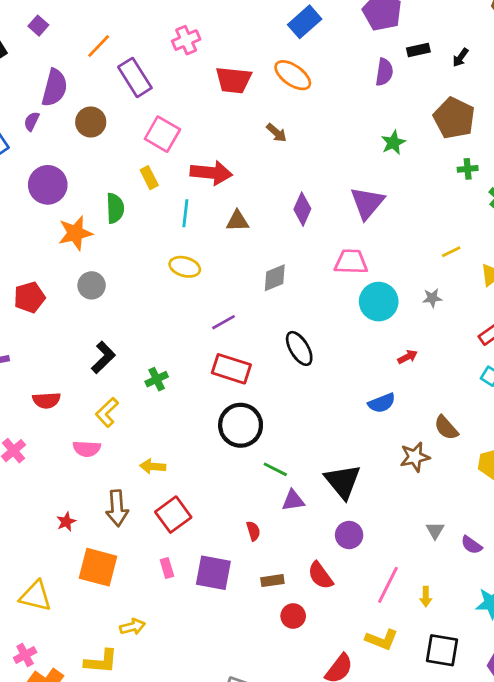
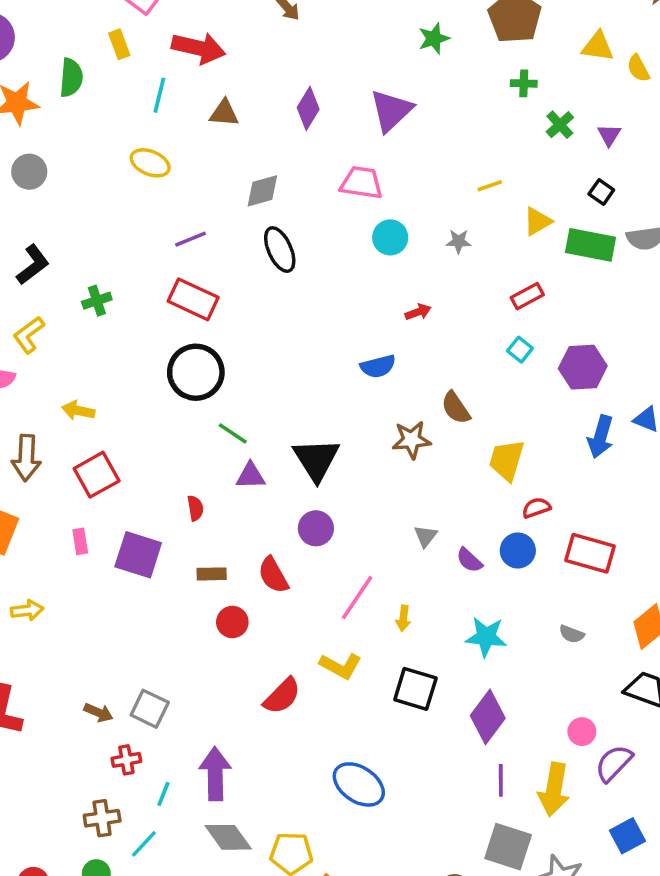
cyan circle: (379, 302) -> (390, 237), size x0.7
black ellipse: (299, 348) -> (280, 250), moved

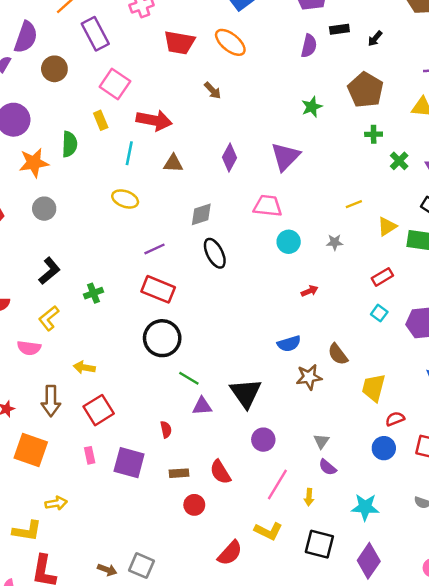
blue semicircle: (378, 366) -> (289, 344), moved
purple circle: (316, 528) -> (263, 440), moved
purple semicircle: (469, 560) -> (328, 467), moved

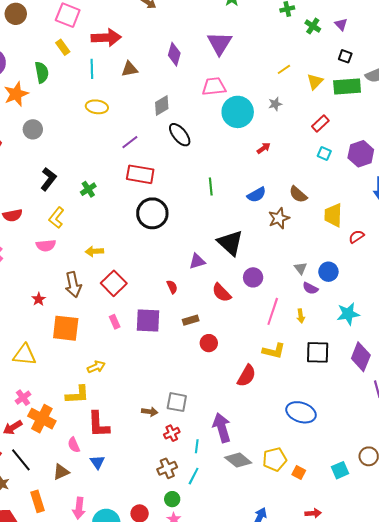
cyan circle: (289, 242) -> (238, 112), size x1.6
green line: (189, 378) -> (211, 186), moved, turned 66
blue circle: (384, 448) -> (328, 272), moved
red semicircle: (220, 472) -> (222, 293), moved

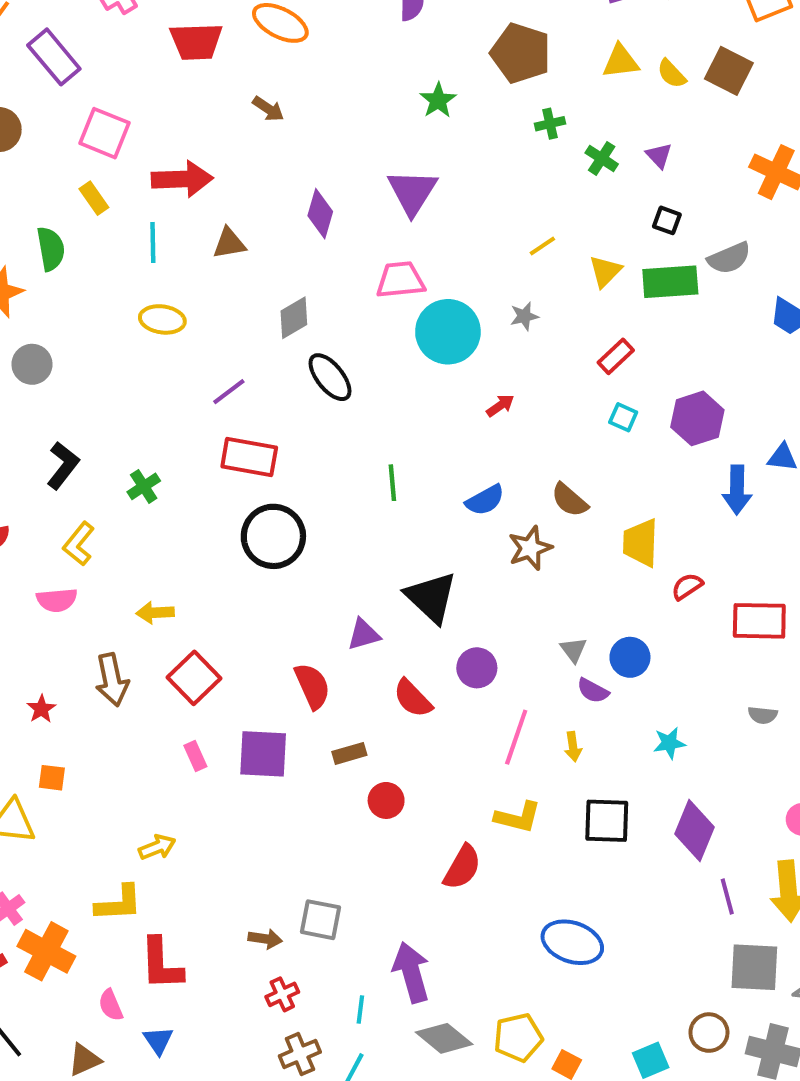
red semicircle: (172, 287) -> (312, 686), size x1.6
cyan star: (348, 314) -> (669, 743), size x0.7
orange square: (66, 328) -> (52, 778), moved, size x0.5
red cross: (172, 433) -> (282, 994), moved

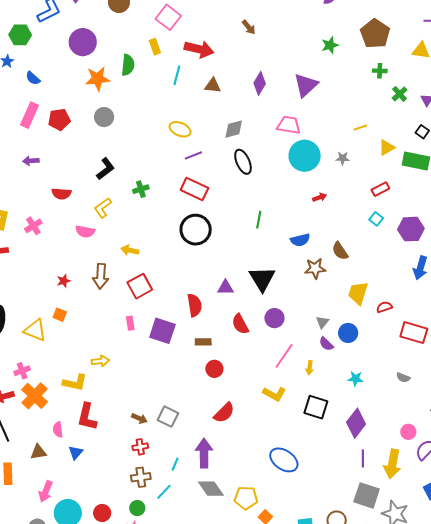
yellow ellipse: (162, 319) -> (180, 129), moved
yellow trapezoid: (641, 543) -> (358, 293), moved
red semicircle: (462, 867) -> (224, 413), moved

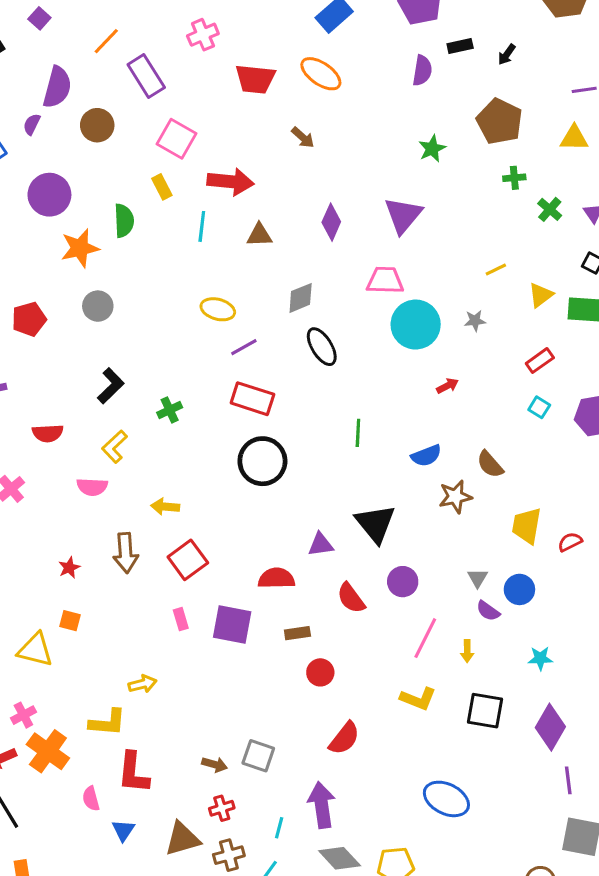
red semicircle: (194, 305) -> (276, 578), turned -75
brown triangle: (38, 452) -> (182, 839), moved, size x1.4

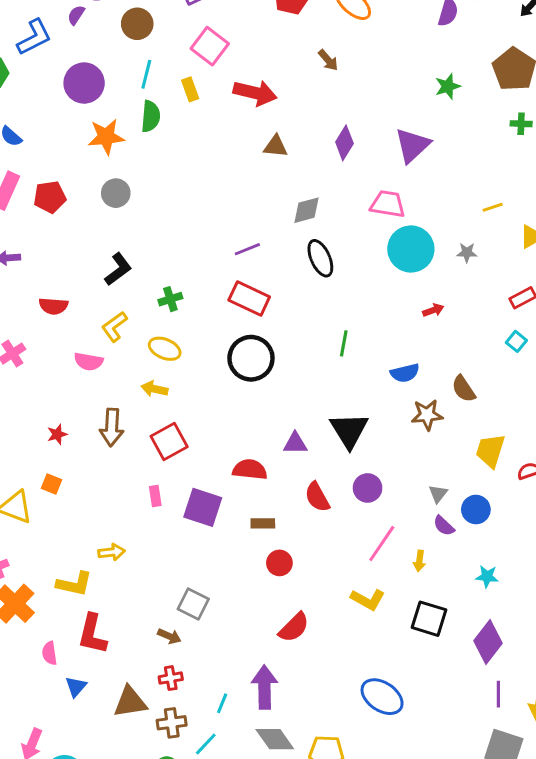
cyan line: (202, 226) -> (146, 74), moved
yellow ellipse: (218, 309) -> (165, 349), moved
gray square: (258, 756) -> (193, 604), moved

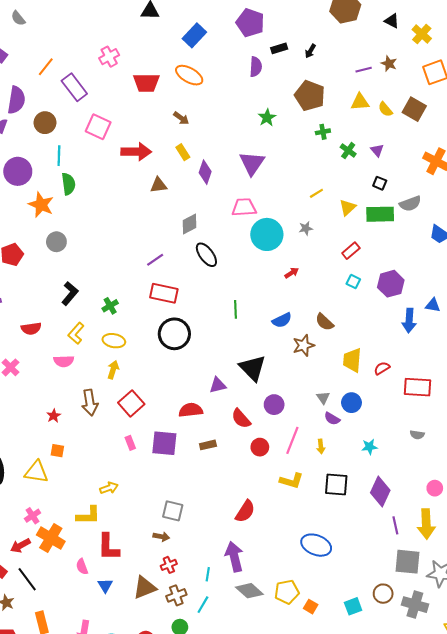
yellow rectangle: (190, 89) -> (183, 152), moved
orange star: (106, 137) -> (41, 205), turned -30
yellow arrow: (154, 389) -> (113, 370), turned 108
red circle: (279, 563) -> (260, 447), moved

